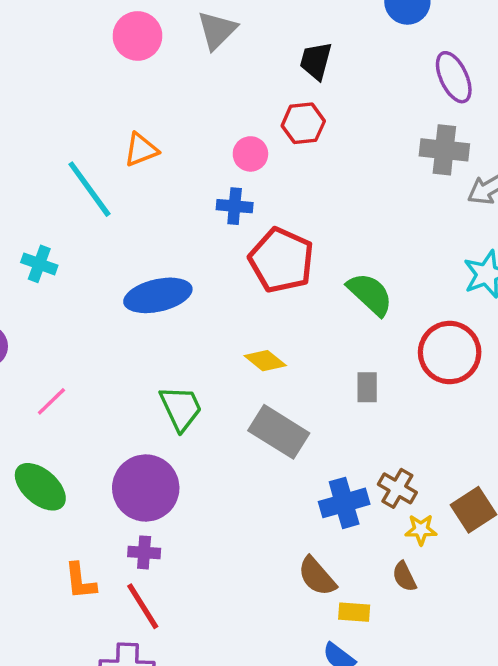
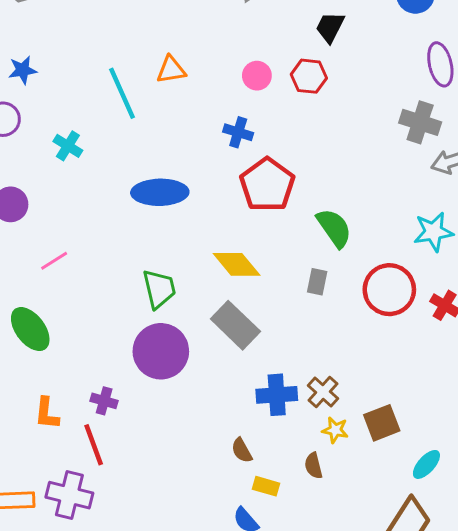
pink circle: (250, 154) -> (257, 76), moved
yellow diamond: (265, 361) -> (237, 264), size x1.4
gray rectangle: (367, 387) -> (317, 282), moved
purple circle: (146, 488) -> (161, 351), moved
brown semicircle: (317, 576) -> (242, 450), size x0.7

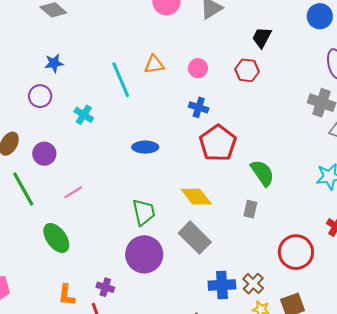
pink circle: (257, 76) -> (198, 68), moved
blue ellipse: (160, 192) -> (145, 147), size x0.7
red circle: (389, 290) -> (296, 252), moved

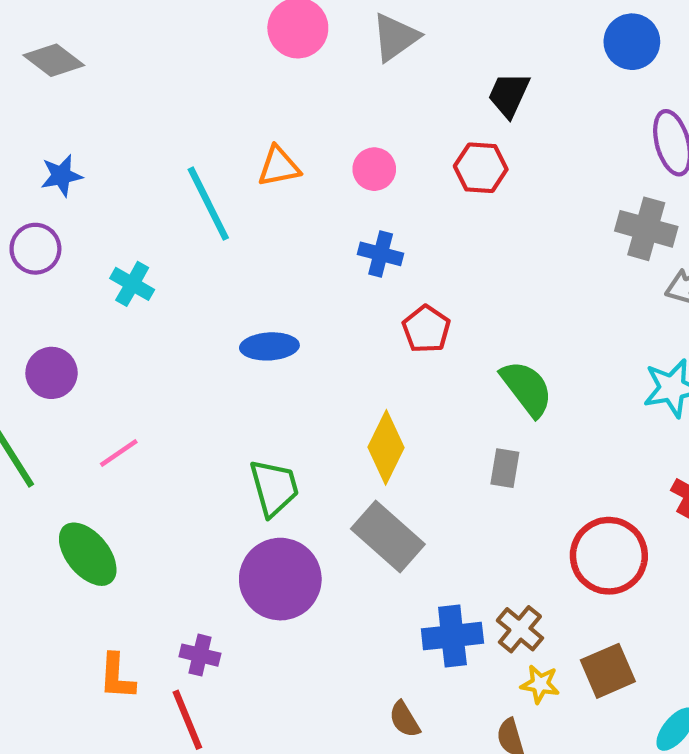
red pentagon: (218, 143) -> (426, 329), size x0.6
yellow diamond: (196, 197) -> (386, 447), turned 68

